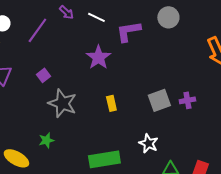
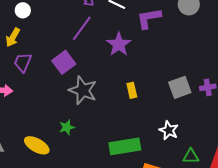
purple line: (37, 30) -> (82, 28), moved
purple square: (43, 75) -> (64, 62), size x1.6

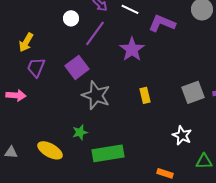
white circle: (23, 10) -> (71, 18), moved
purple L-shape: (149, 18) -> (162, 23), turned 32
green rectangle: (125, 146) -> (108, 153), moved

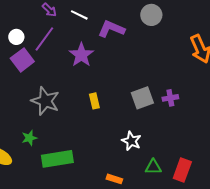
white circle: (71, 18) -> (16, 37), moved
purple square: (77, 67) -> (22, 60), moved

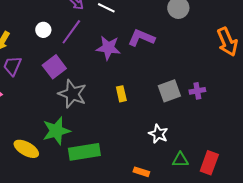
purple L-shape: (111, 29) -> (141, 38), moved
purple star: (81, 55) -> (108, 48), turned -30
purple square: (22, 60) -> (54, 67), moved
green star: (29, 138) -> (56, 131), size x1.8

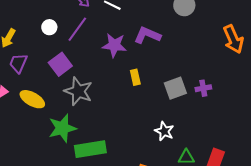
yellow rectangle: (121, 94) -> (135, 77), moved
yellow ellipse: (26, 149) -> (32, 99), moved

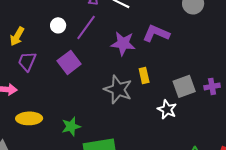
gray star: (78, 91) -> (118, 89), moved
yellow ellipse: (32, 99) -> (29, 118), moved, turned -30
green star: (62, 128) -> (71, 126), size x0.7
white star: (164, 131) -> (167, 109), moved

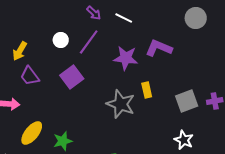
purple trapezoid: (27, 61) -> (30, 76), turned -60
white star: (167, 109) -> (184, 140), moved
yellow ellipse: (29, 118) -> (32, 133), turned -50
green star: (71, 126) -> (63, 141), moved

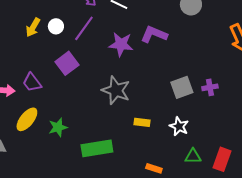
yellow arrow: (20, 51) -> (33, 27), moved
purple trapezoid: (30, 76) -> (32, 82), moved
yellow rectangle: (147, 90) -> (142, 122), moved, turned -70

